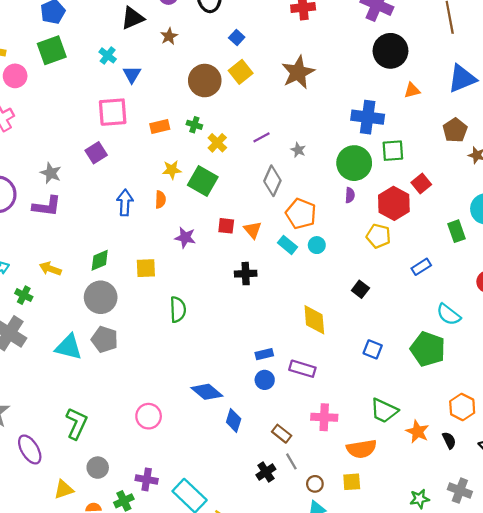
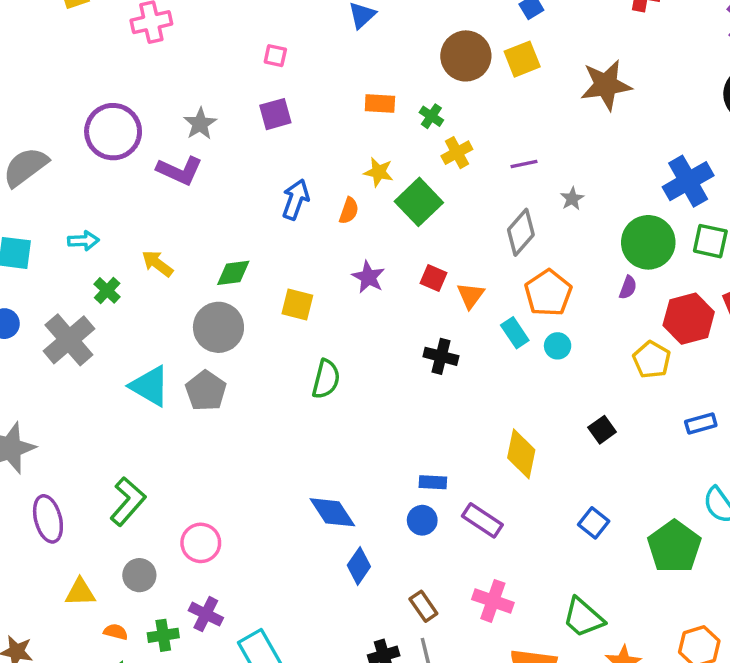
pink square: (113, 112) -> (275, 56), moved, size x0.5
blue cross: (368, 117) -> (688, 181), turned 36
pink circle: (149, 416) -> (201, 543), moved

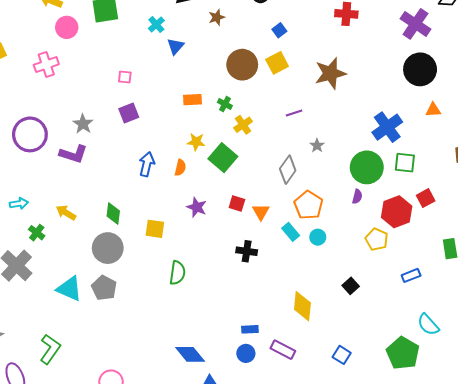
purple line: (524, 164) -> (294, 113), moved
green diamond: (233, 273) -> (113, 213), turned -70
green L-shape: (128, 501) -> (50, 349), moved
blue square: (594, 523) -> (342, 355), moved

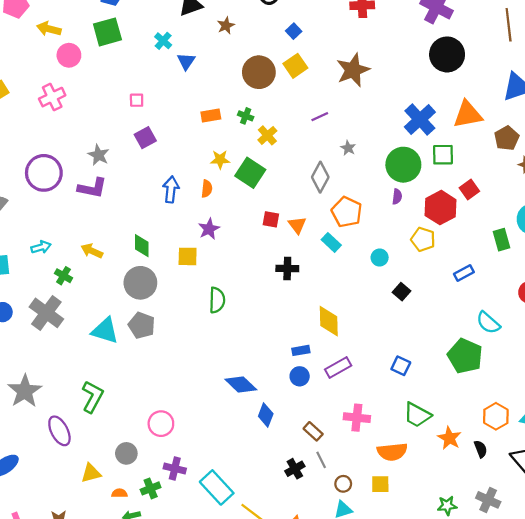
orange triangle: (433, 110) -> (468, 114), moved, size x1.8
purple star: (197, 207) -> (209, 229), moved, turned 30
cyan circle: (318, 237) -> (380, 258), moved
yellow diamond: (302, 306) -> (329, 321), moved
purple rectangle: (283, 350) -> (338, 368), turned -50

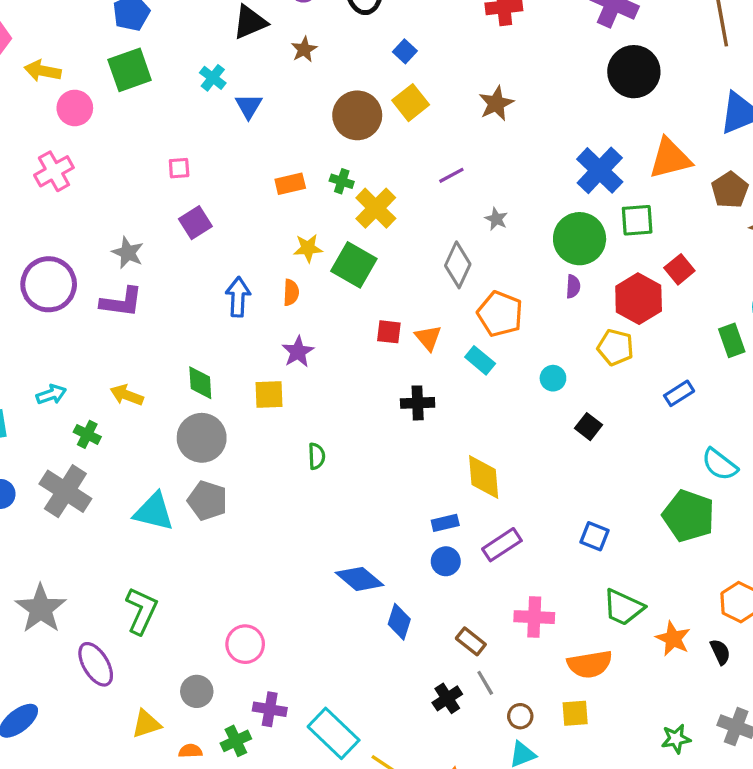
brown star: (353, 70) -> (496, 103), size x0.7
yellow cross: (267, 135) -> (376, 208), size x1.4
green semicircle: (217, 300) -> (317, 456), size x0.7

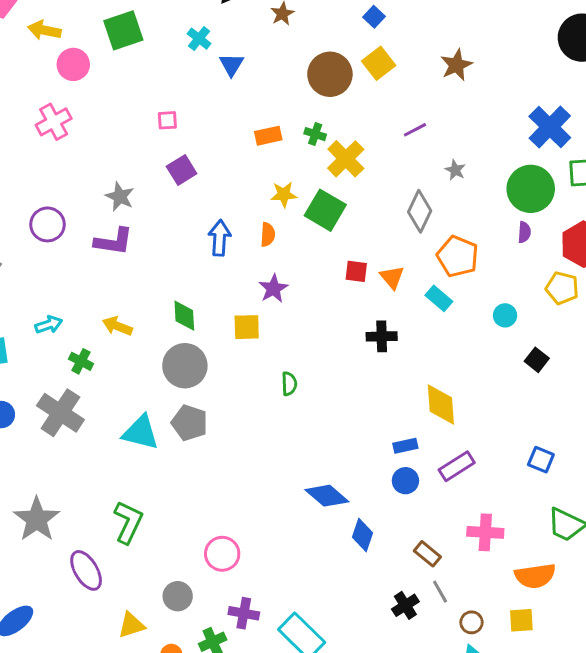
purple circle: (49, 284) -> (47, 224), size x0.7

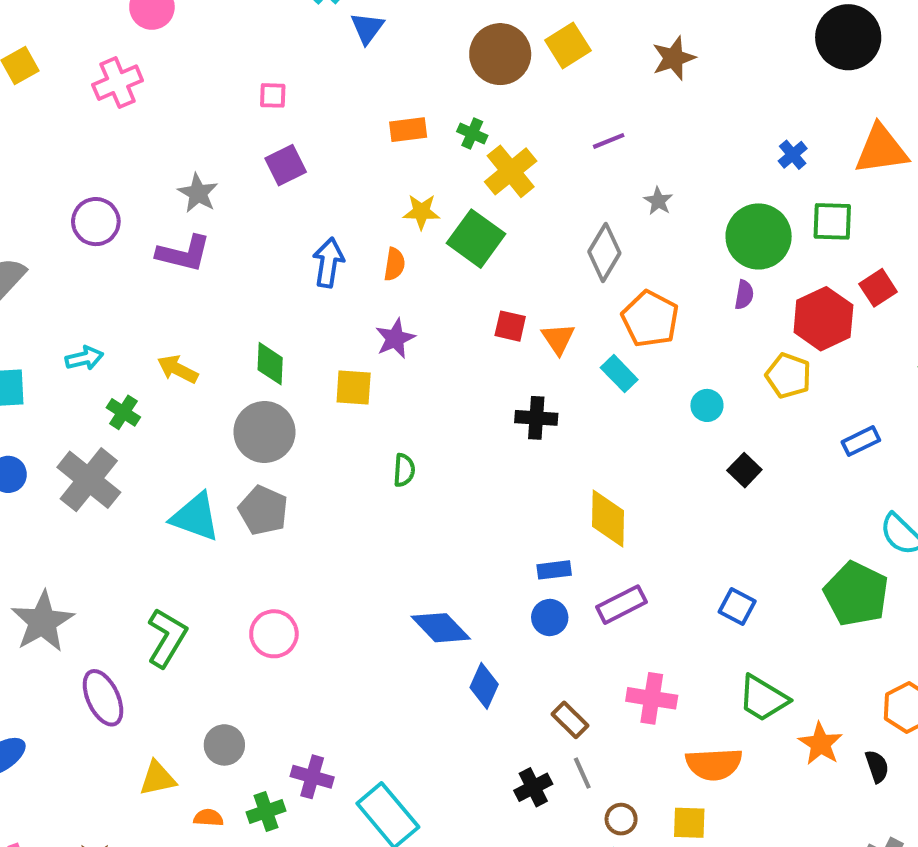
blue cross: (550, 127) -> (793, 155), size x0.5
pink circle: (222, 554) -> (274, 634), moved

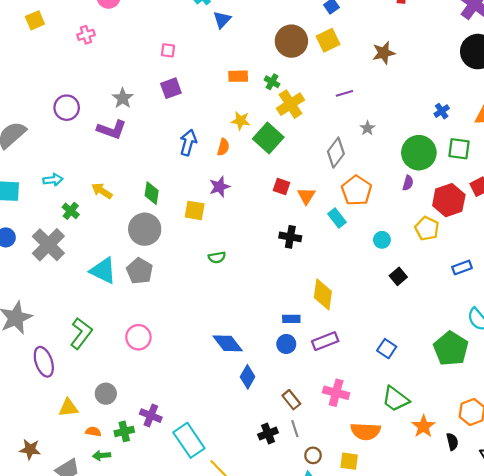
pink cross: (118, 83) -> (86, 35), size x0.7
green semicircle: (404, 470) -> (217, 257), turned 70

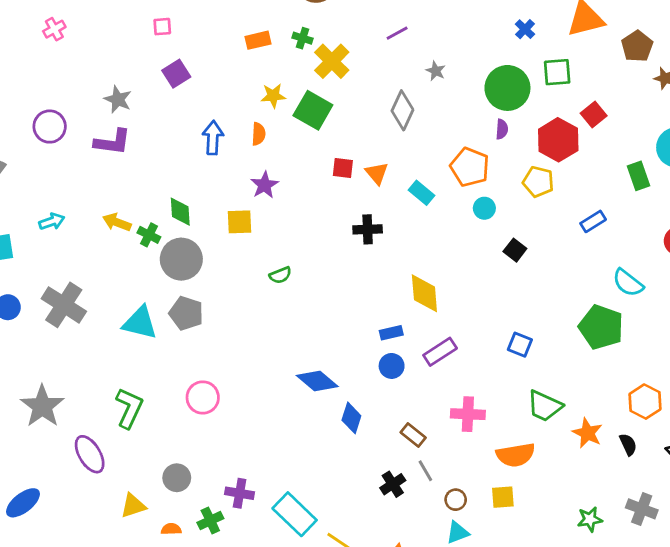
orange pentagon: (357, 190) -> (470, 167), moved
green cross: (71, 211) -> (149, 235), moved

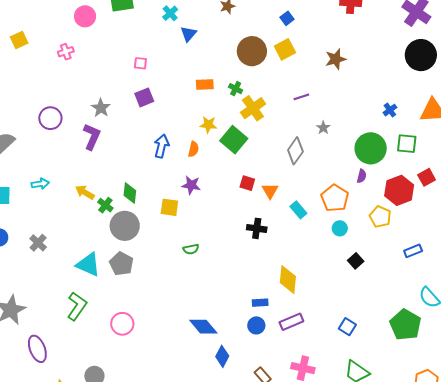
purple L-shape: (112, 142) -> (92, 137), turned -84
purple star: (264, 185) -> (191, 185), turned 30
gray cross: (64, 305) -> (38, 243), size x0.6
green L-shape: (129, 408) -> (77, 306), moved

